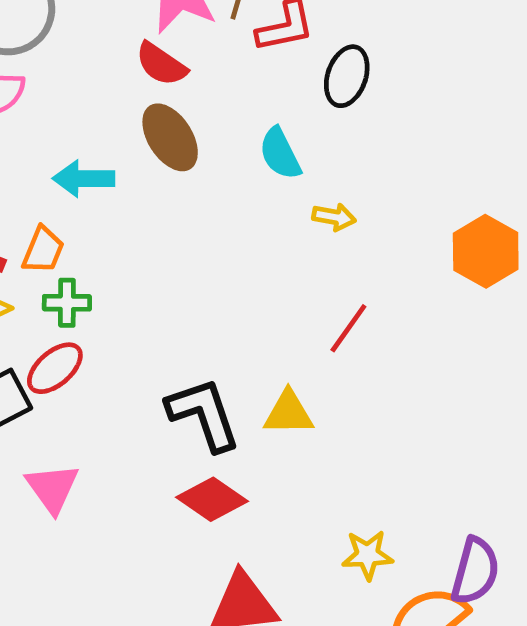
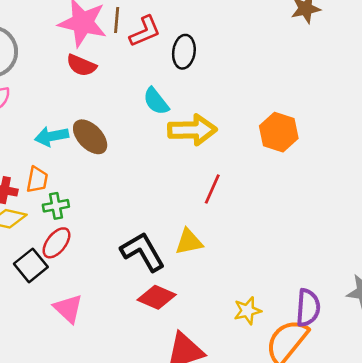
brown ellipse: (170, 137) -> (90, 137), moved
yellow arrow: (334, 217) -> (192, 130), size x2.0

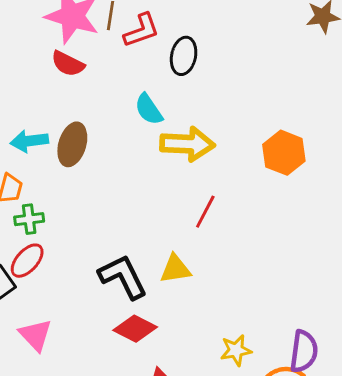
brown ellipse: (90, 137) -> (72, 144), turned 57

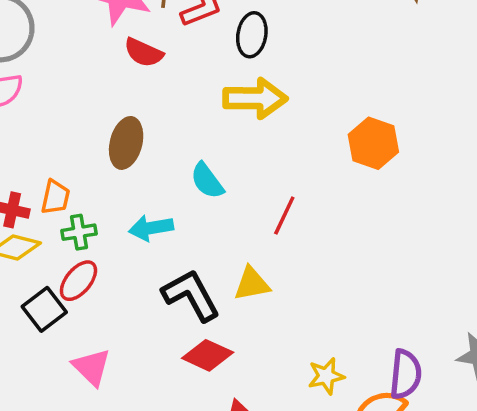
red semicircle: (68, 64) -> (144, 52), moved
cyan semicircle: (149, 109) -> (207, 181), moved
cyan arrow: (29, 141) -> (151, 228), moved
yellow arrow: (187, 144) -> (255, 98), moved

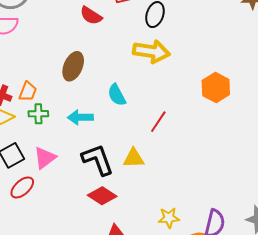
red ellipse: (78, 281) -> (22, 187), moved
pink triangle: (92, 367) -> (45, 158), moved, turned 30

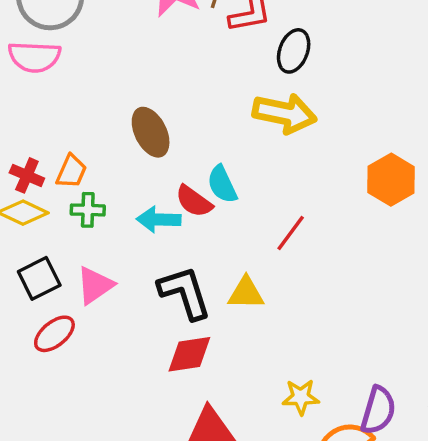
red semicircle: (91, 16) -> (194, 201), moved
brown ellipse: (73, 66) -> (151, 132), turned -52
red diamond: (102, 196) -> (189, 354), turned -44

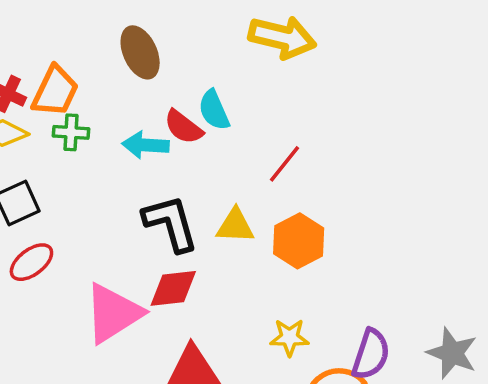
orange trapezoid: (71, 171) -> (55, 91), size x1.4
orange hexagon: (391, 180) -> (299, 241), moved
pink triangle: (95, 285) -> (113, 313), moved, size x1.5

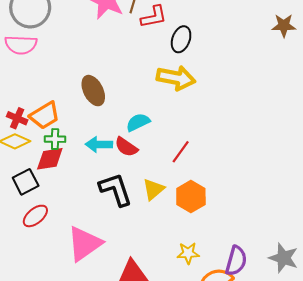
orange trapezoid: (55, 91) -> (45, 115), turned 36
cyan semicircle: (214, 110) -> (138, 122), turned 90
red semicircle: (183, 127) -> (126, 147), moved
yellow triangle: (235, 226) -> (153, 189), turned -40
red diamond: (173, 288) -> (50, 159), moved

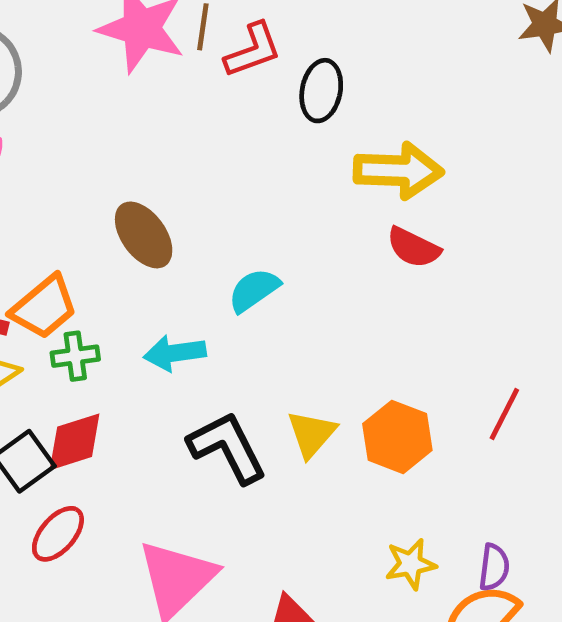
yellow arrow: (176, 78) -> (398, 171), moved
red semicircle: (126, 147) -> (413, 247), moved
red line: (181, 152) -> (504, 414), moved
red diamond: (50, 159) -> (75, 442), moved
purple semicircle: (236, 261) -> (494, 567), moved, size x0.7

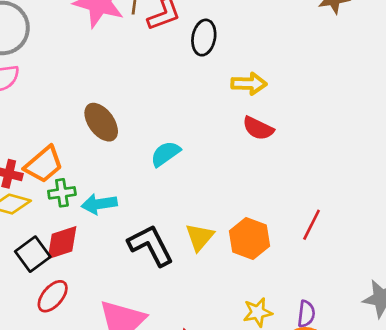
yellow arrow: (398, 171) -> (249, 84), size x0.7
cyan arrow: (175, 353) -> (99, 204), moved

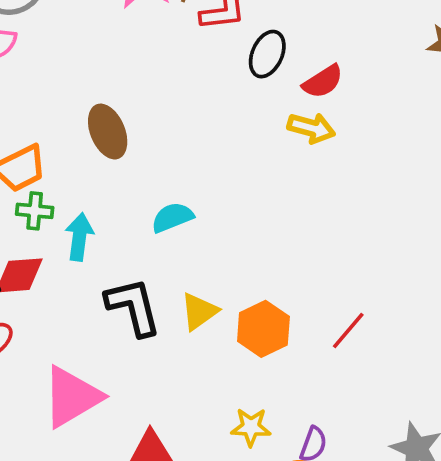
red semicircle: (258, 128) -> (323, 81), moved, turned -72
cyan semicircle: (165, 154) -> (172, 217), moved
cyan arrow: (99, 204) -> (79, 237), turned 92

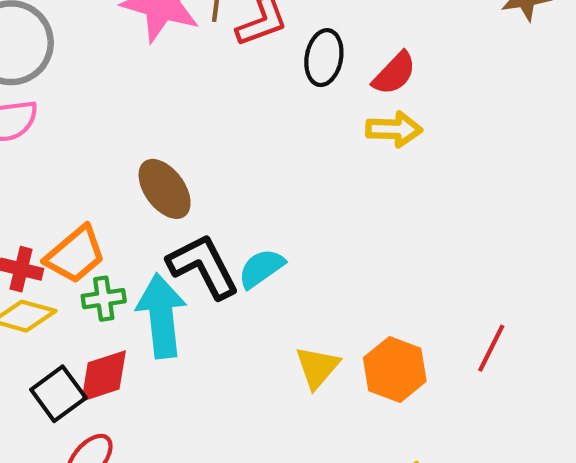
cyan arrow: (79, 237) -> (161, 316), size x1.5
black L-shape: (133, 307) -> (203, 266), moved

